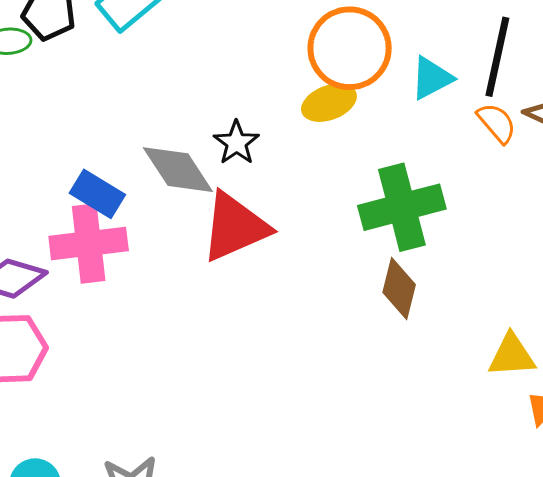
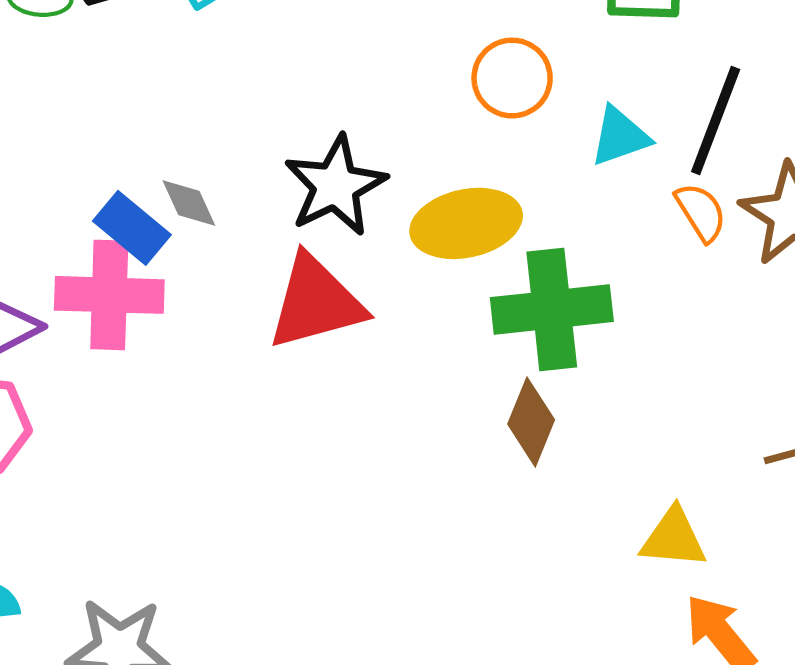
orange circle: (350, 48) -> (512, 78), size x0.7
yellow ellipse: (329, 103) -> (466, 223), moved, size x1.4
black star: (236, 143) -> (335, 186), size x1.6
gray diamond: (178, 170) -> (189, 203), moved, size x0.6

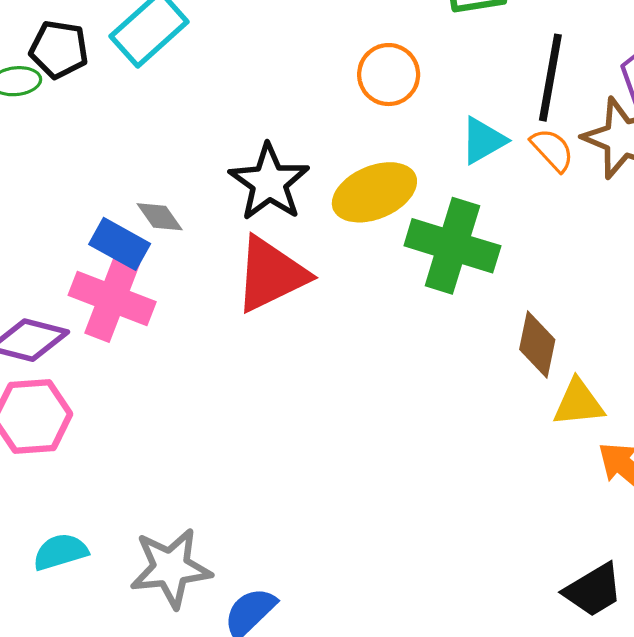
cyan triangle: (620, 136) -> (483, 140), moved
pink cross: (109, 295) -> (112, 298), turned 30
green cross: (552, 310) -> (452, 246), turned 34
brown diamond: (531, 422) -> (537, 345), moved

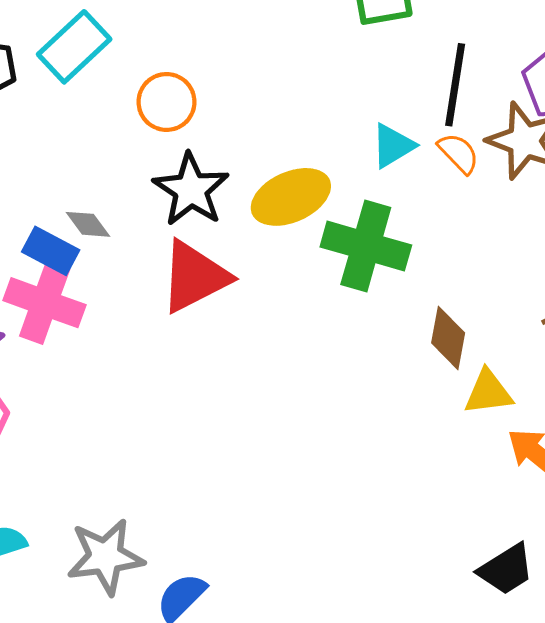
orange circle: (389, 75) -> (166, 102), moved

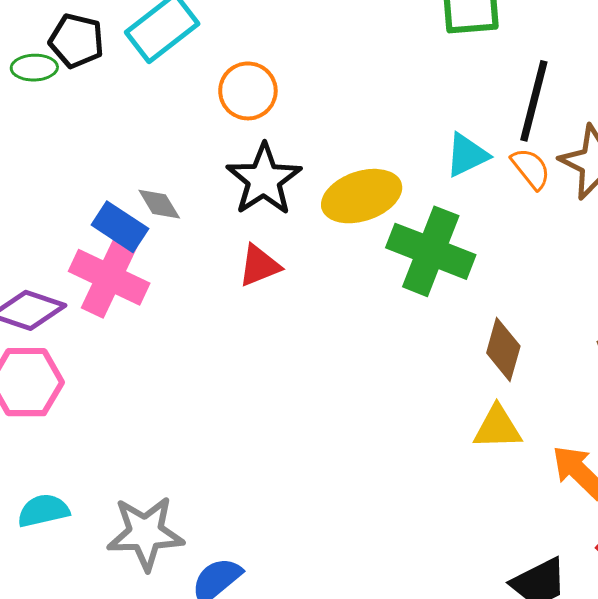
red triangle: (195, 277) -> (259, 266), size x0.6
yellow triangle: (488, 392) -> (497, 427), moved

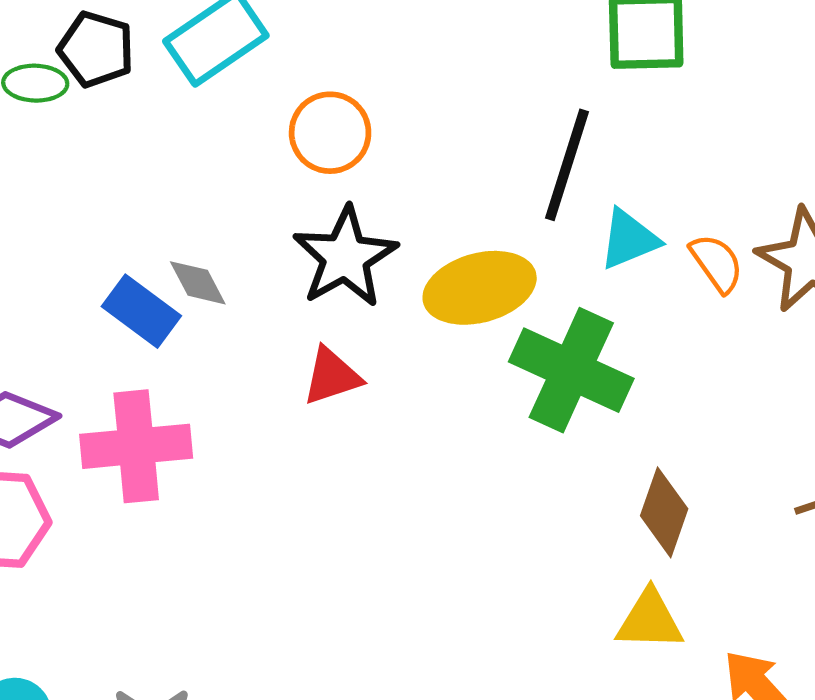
black line: (534, 101) -> (567, 165), moved
pink cross: (109, 277) -> (136, 446), moved, turned -34

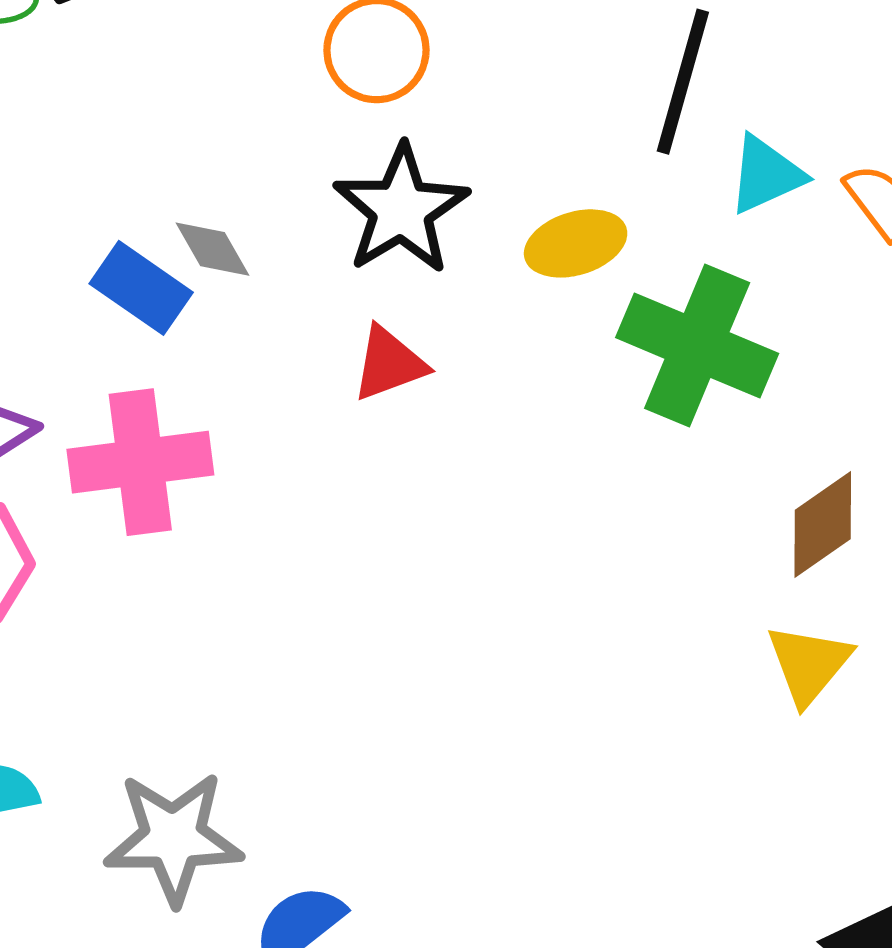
yellow ellipse: (480, 288) -> (576, 243), size x0.7
brown diamond: (664, 512) -> (823, 525), turned 38
yellow triangle: (650, 620) -> (809, 664), turned -50

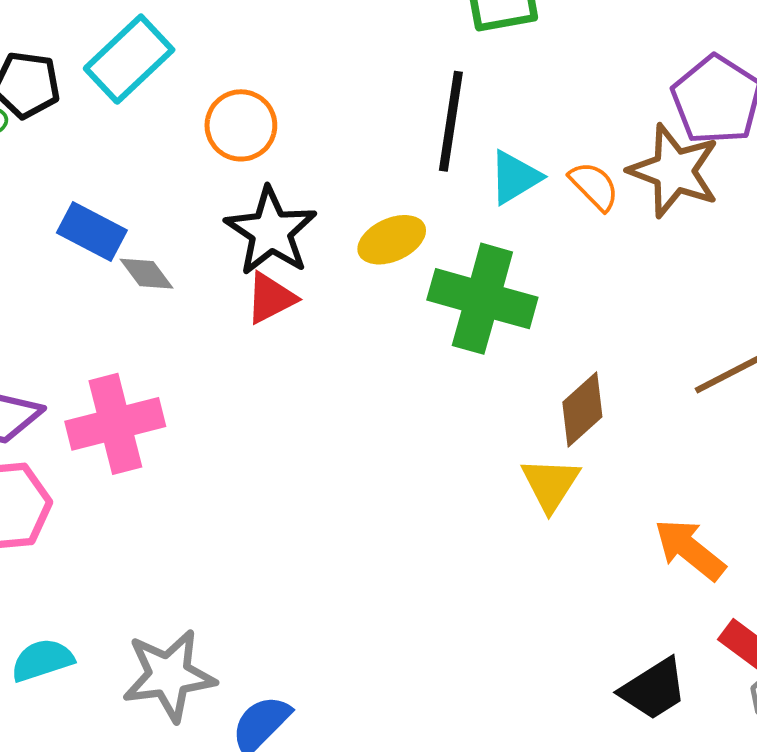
blue rectangle: (141, 288) -> (92, 232), moved
red triangle: (389, 364) -> (271, 298), moved
yellow triangle: (809, 664) -> (550, 484), moved

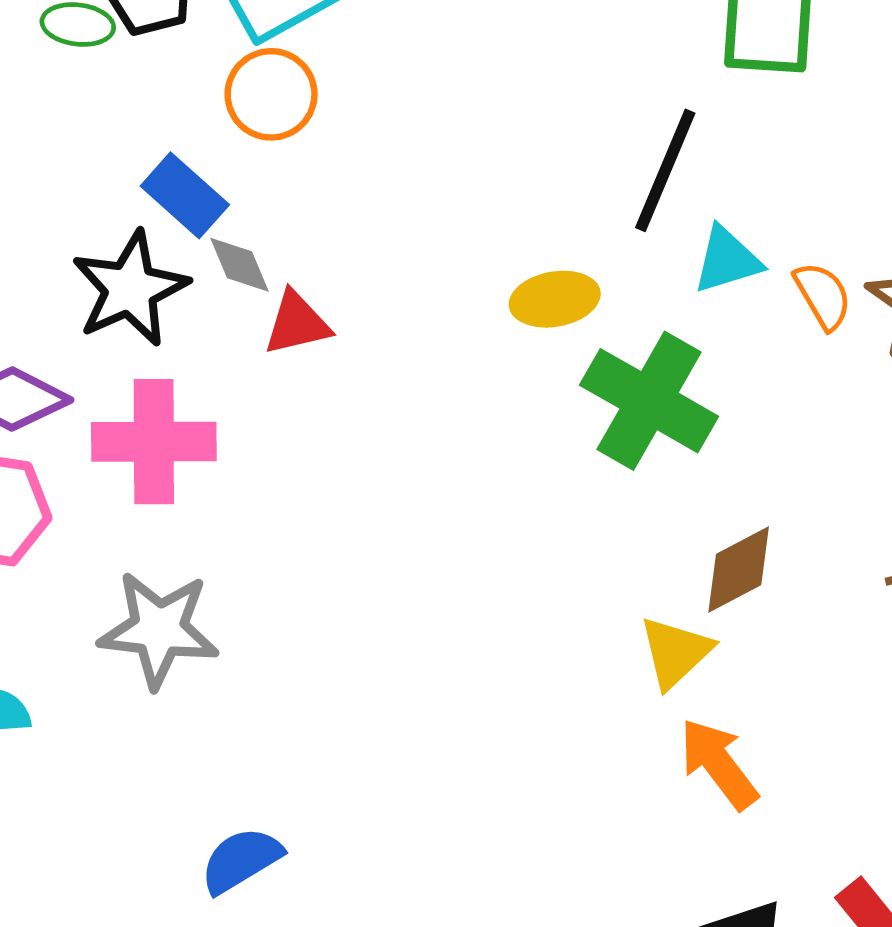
orange circle: (241, 125) -> (271, 94), moved
black star: (271, 231) -> (130, 289), moved
red triangle: (271, 298) -> (297, 323), moved
orange arrow: (690, 549) -> (719, 764), moved
gray star: (169, 675) -> (159, 629), moved

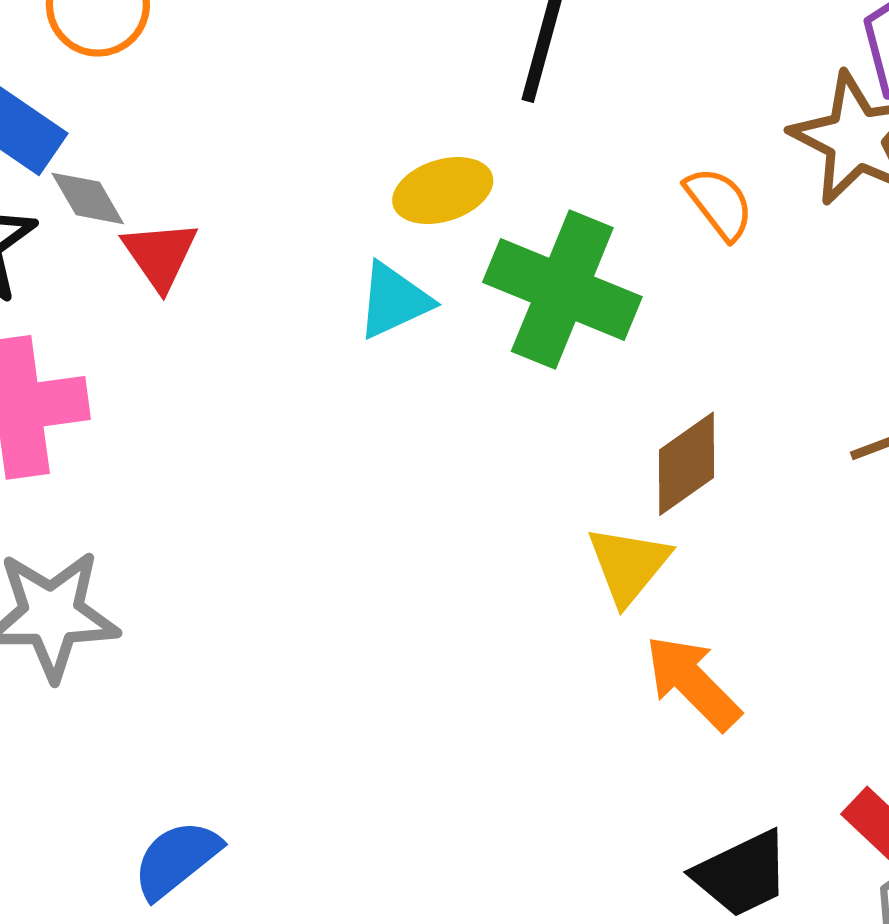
cyan triangle: (727, 260) -> (394, 301), moved
orange semicircle: (823, 296) -> (719, 203), moved
red triangle: (297, 323) -> (160, 255), turned -44

